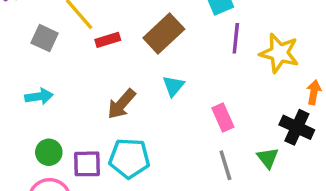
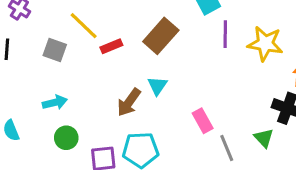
cyan triangle: (173, 86) -> (157, 86), moved
pink rectangle: (223, 118) -> (203, 121), moved
green circle: (49, 152) -> (66, 138), moved

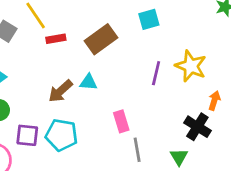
purple line: (225, 34) -> (156, 73), moved
cyan triangle: (157, 86) -> (88, 82), turned 48
green triangle: (264, 138) -> (179, 157), moved

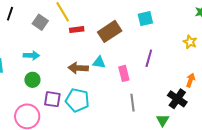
yellow star: (191, 66) -> (190, 42), moved, size x0.6
brown arrow: (60, 91) -> (78, 68), turned 42
pink rectangle: (121, 121) -> (124, 73), moved
gray line: (137, 150) -> (133, 103), moved

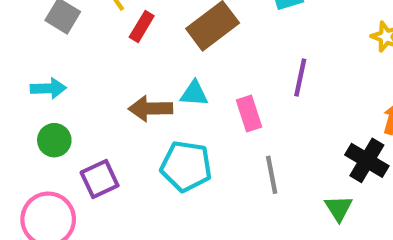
red rectangle: (77, 30) -> (142, 26), turned -48
purple square: (52, 99) -> (100, 179), turned -30
cyan pentagon: (77, 100) -> (186, 166), moved

